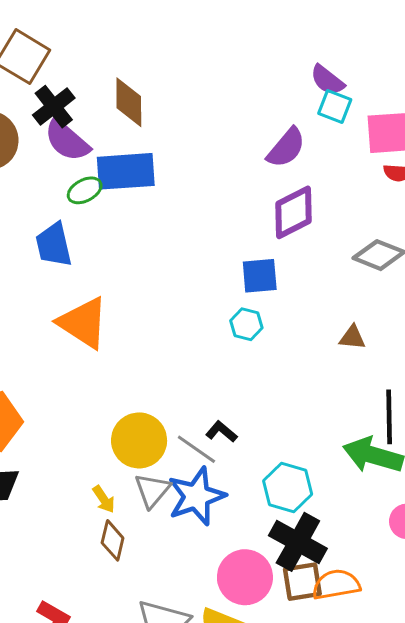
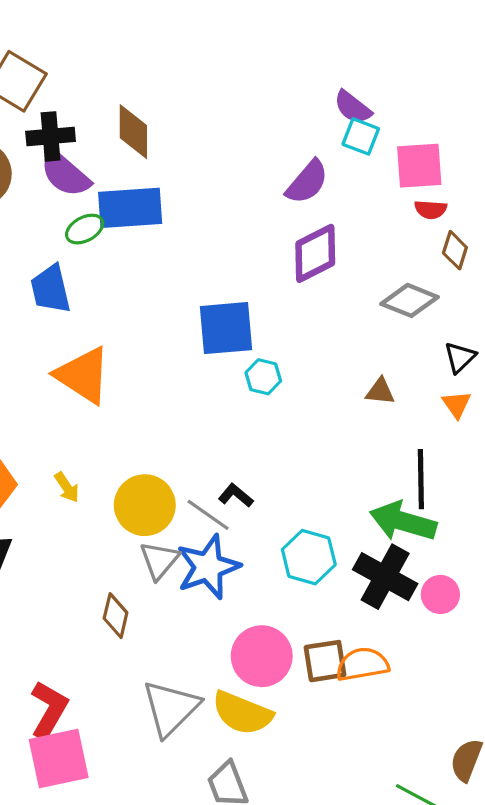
black cross: (54, 107) -> (51, 136), turned 33
blue square: (260, 276) -> (226, 328), moved, size x1.4
yellow arrow: (104, 499) -> (67, 487), moved
black cross: (298, 542) -> (385, 577), moved

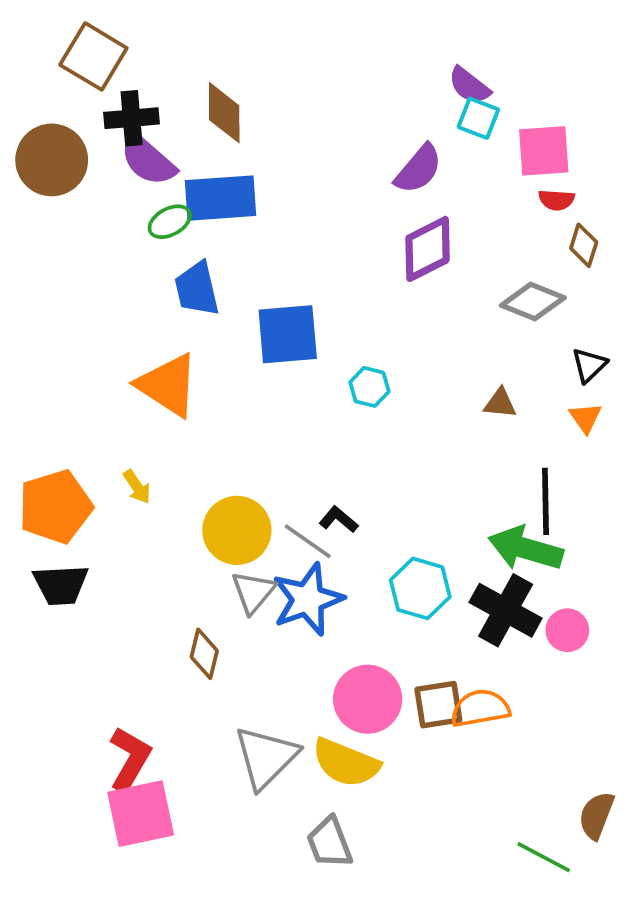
blue trapezoid: (51, 289) -> (197, 289), moved
blue square: (226, 328) -> (288, 334), moved
yellow arrow: (67, 487) -> (137, 487), moved

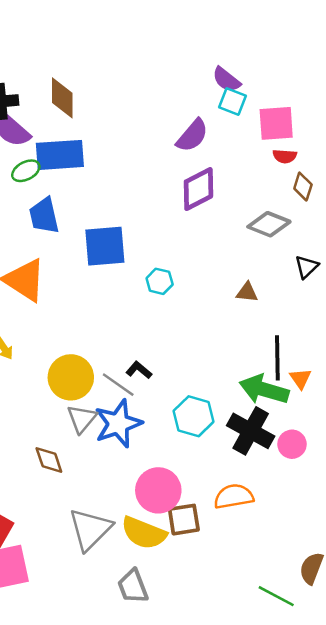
orange triangle: (586, 418) -> (301, 379), moved
brown diamond: (204, 654) -> (49, 460), turned -32
brown square: (438, 705) -> (184, 520), moved

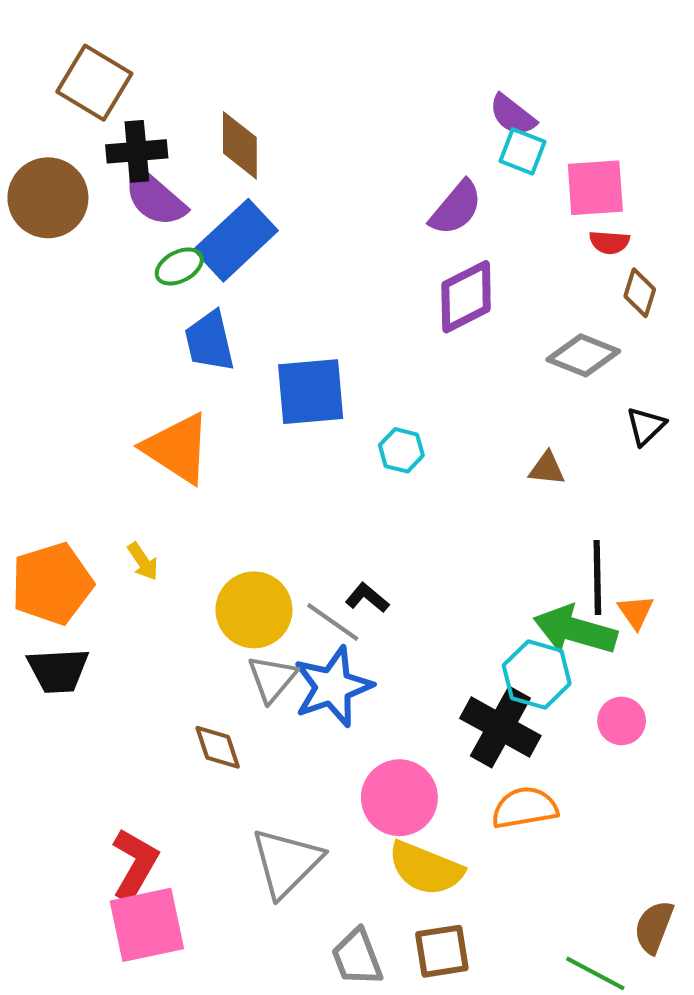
blue rectangle: (60, 155) -> (236, 240), turned -39
cyan hexagon: (194, 416) -> (537, 674), moved
black cross: (251, 431) -> (500, 727), moved
brown square: (184, 520) -> (442, 951), moved
yellow semicircle: (144, 533) -> (426, 868), moved

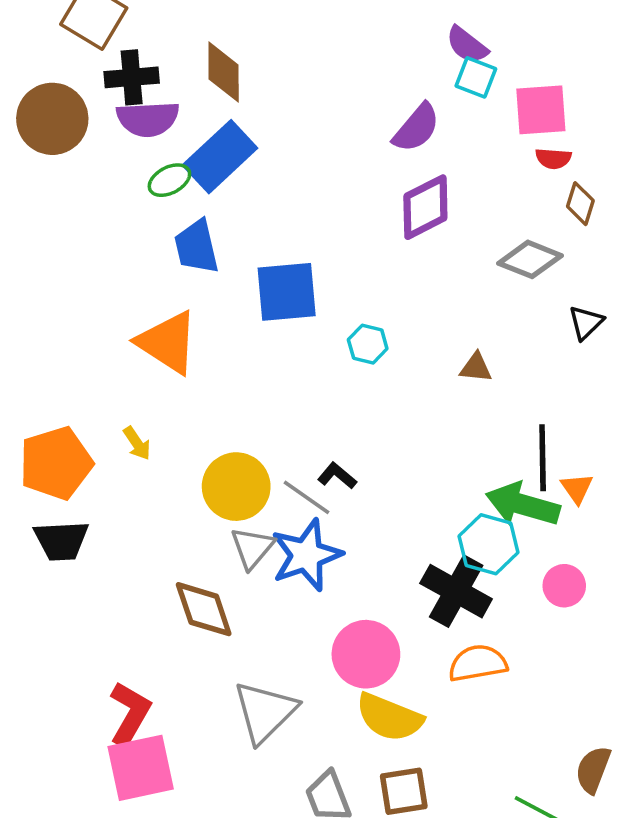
purple semicircle: (155, 198) -> (148, 119), turned -44
brown triangle: (547, 468) -> (476, 368), moved
brown diamond: (218, 747) -> (204, 609), size x1.4

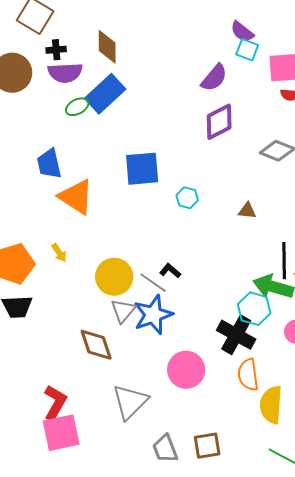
black cross: (132, 77) -> (56, 50), size x0.7
blue trapezoid: (196, 247) -> (49, 164), moved
orange semicircle: (478, 663) -> (248, 375), turned -88
yellow semicircle: (389, 717) -> (271, 405), moved, turned 72

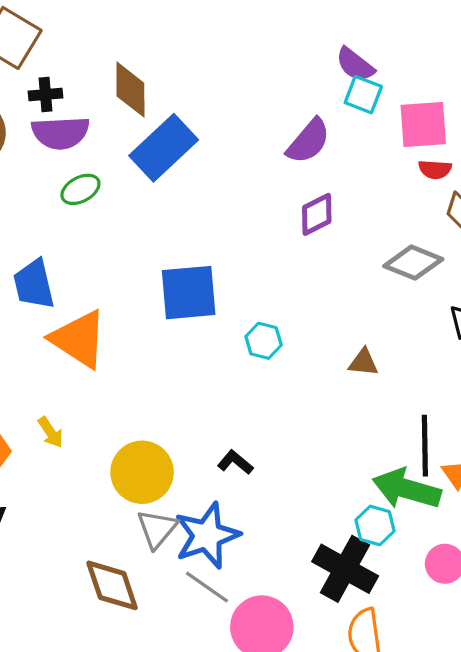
blue rectangle: (105, 94) -> (164, 148), moved
purple diamond: (219, 122) -> (317, 214), size x0.7
gray line: (153, 283) -> (207, 587), moved
cyan hexagon: (254, 309) -> (375, 525), size x0.7

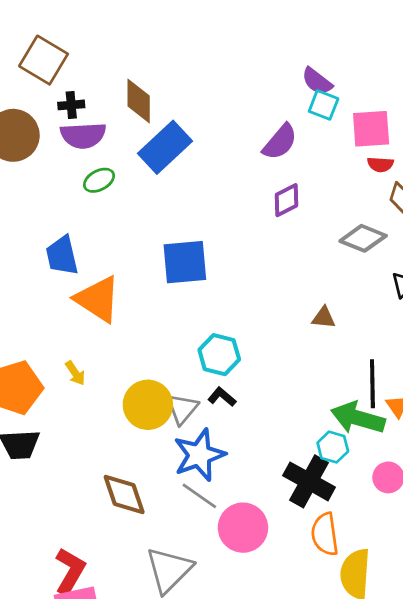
cyan hexagon: (264, 341) -> (219, 355), moved, size x1.4
gray triangle: (157, 529) -> (182, 409), moved

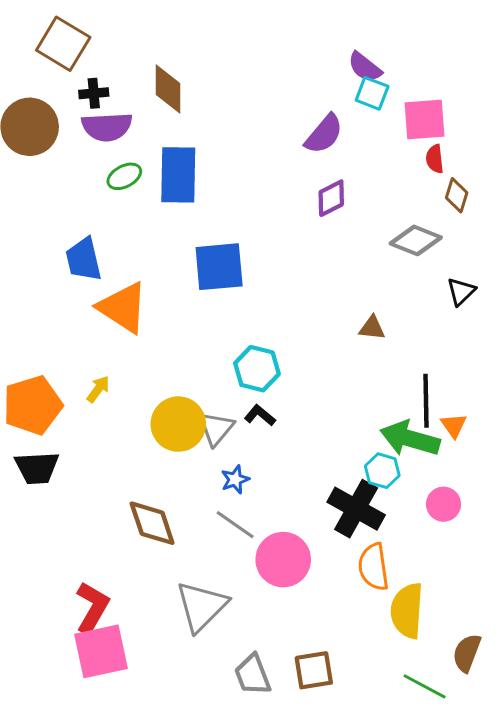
blue rectangle: (165, 147) -> (178, 175), moved, turned -46
red semicircle: (380, 164) -> (435, 159), turned 80
yellow arrow: (75, 373) -> (98, 389), turned -110
blue star: (199, 455) -> (235, 479), size x0.5

